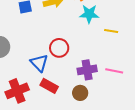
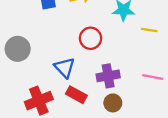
red circle: (59, 48) -> (91, 38), moved
purple cross: (87, 70) -> (108, 76), moved

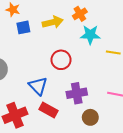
brown circle: (113, 103) -> (90, 117), moved

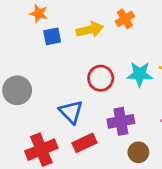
cyan star: (90, 35) -> (140, 74), moved
red rectangle: (48, 110) -> (84, 143), turned -54

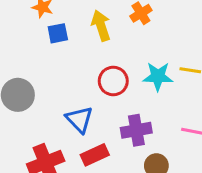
yellow arrow: (90, 30) -> (101, 26), turned -95

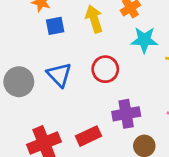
cyan star: (158, 76) -> (144, 40), moved
blue triangle: (79, 119) -> (59, 75), moved

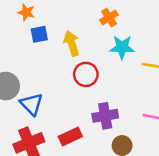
yellow arrow: (94, 19) -> (72, 43), moved
blue triangle: (59, 75) -> (32, 104), moved

